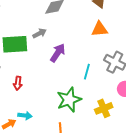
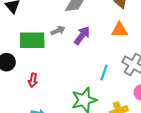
purple arrow: (58, 53) -> (82, 36), moved

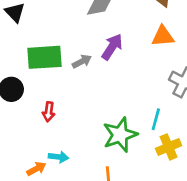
gray arrow: (58, 31) -> (82, 61), moved
cyan line: (104, 72) -> (156, 119), moved

